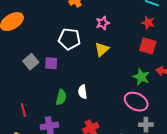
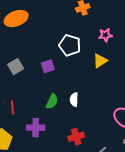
gray square: (31, 62) -> (16, 67), moved
purple square: (51, 63) -> (48, 66), turned -32

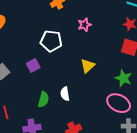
yellow triangle: (100, 61) -> (88, 66), moved

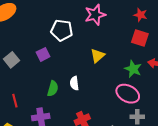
pink star: (84, 25) -> (95, 15), size x1.5

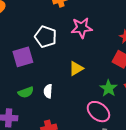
purple square: (43, 54) -> (23, 57), size x1.5
green semicircle: (53, 89) -> (26, 92), turned 42

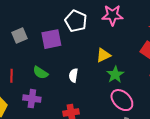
green star: (108, 88) -> (115, 75), moved
green semicircle: (26, 92) -> (40, 73), moved, turned 49

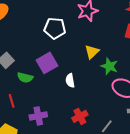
purple square: (51, 39) -> (47, 63), moved
green semicircle: (40, 73) -> (25, 78), moved

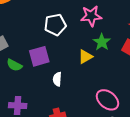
white pentagon: (55, 28) -> (55, 25), turned -30
green star: (109, 66) -> (102, 42), moved

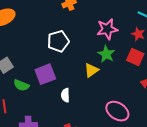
pink star: (91, 16) -> (107, 29), moved

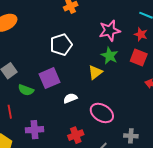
white semicircle: (65, 95) -> (70, 98), turned 72
pink ellipse: (117, 111) -> (102, 113), moved

